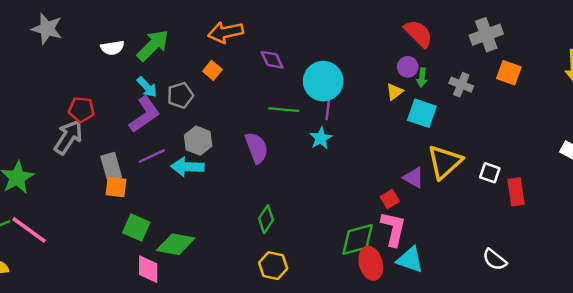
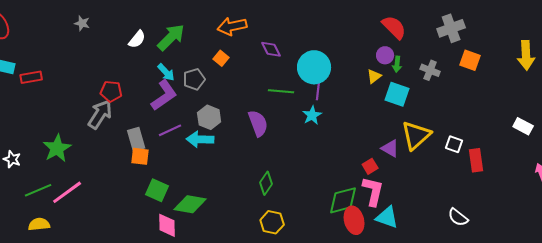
gray star: (47, 29) -> (82, 23), size x0.6
white semicircle: (112, 48) -> (137, 39), turned -42
pink line: (29, 230) -> (67, 192), turned -72

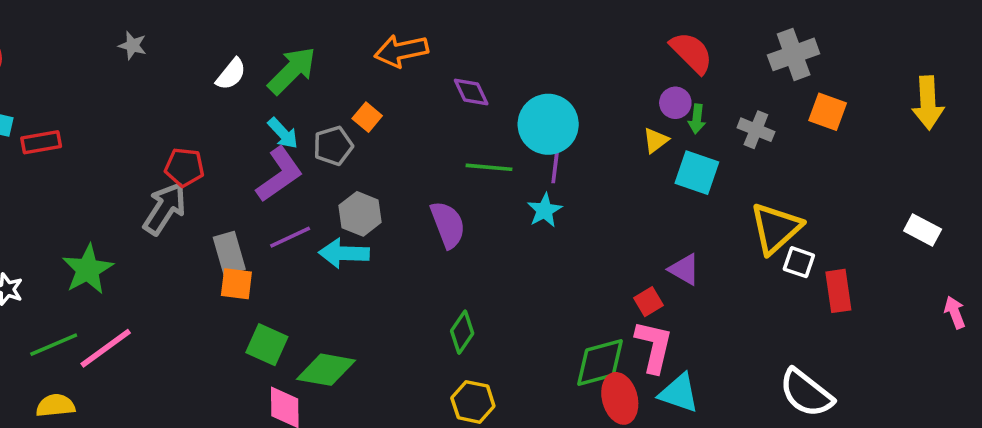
orange square: (221, 58) -> (367, 117), moved
yellow triangle: (416, 135) -> (776, 228), moved
white semicircle: (458, 217) -> (806, 393), size x1.5

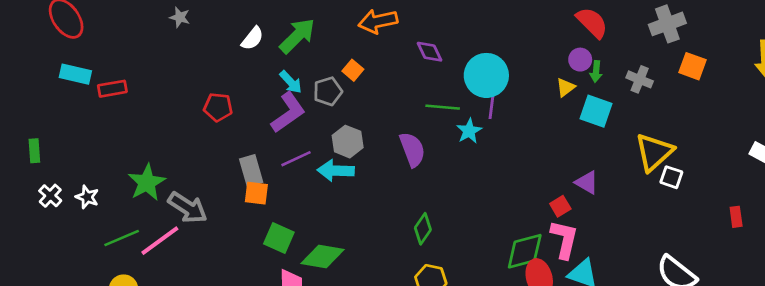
gray arrow: (165, 208) -> (188, 208), moved, turned 90
cyan star: (545, 210) -> (469, 131), moved
red rectangle: (838, 291) -> (736, 217), moved, size x0.7

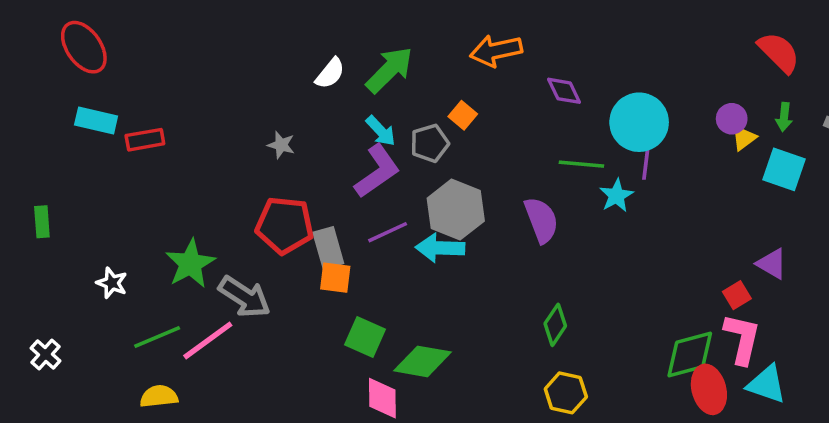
gray star: (180, 17) -> (281, 145), moved
purple circle: (580, 60) -> (732, 119), moved
red pentagon: (218, 107) -> (285, 225), moved, size x1.5
gray hexagon: (348, 142) -> (456, 210), size x1.4
white cross: (50, 196) -> (45, 354), moved

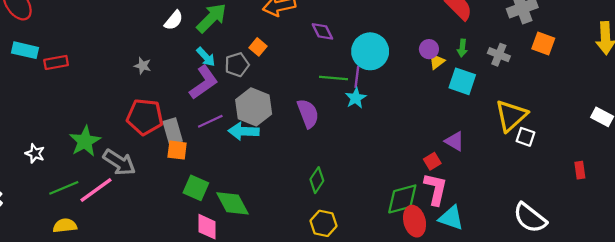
purple line: (646, 162) -> (357, 77), moved
green diamond: (423, 361) -> (233, 203), turned 52

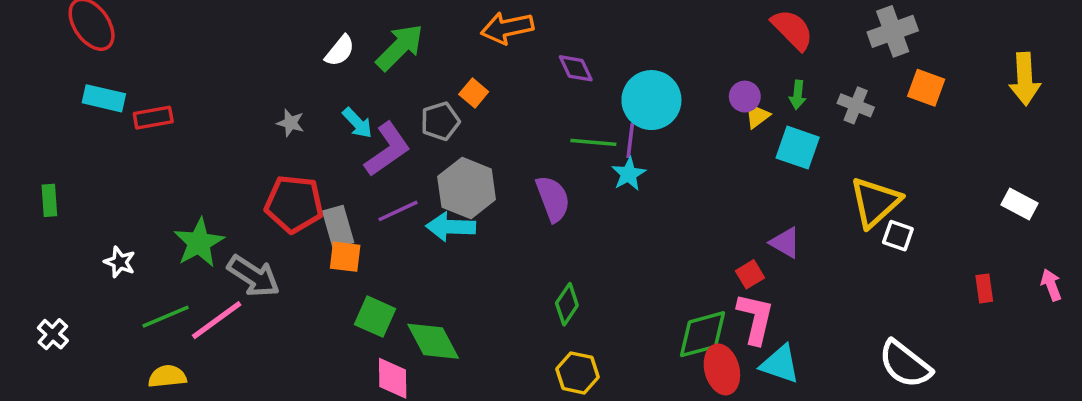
cyan arrow: (206, 57) -> (357, 123), moved

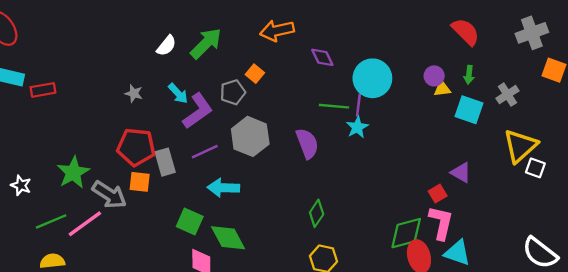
gray cross: (856, 105) -> (507, 95), moved, turned 35
yellow triangle: (757, 116) -> (442, 89), turned 30
cyan arrow: (451, 227) -> (223, 188), moved
orange square: (345, 257) -> (140, 182), moved

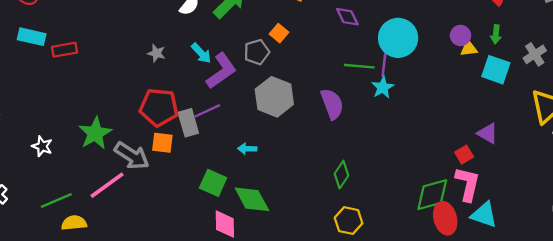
purple line: (205, 152) -> (207, 111), moved
cyan arrow: (223, 188) -> (247, 149), size x0.6
green line: (51, 221) -> (56, 201), moved

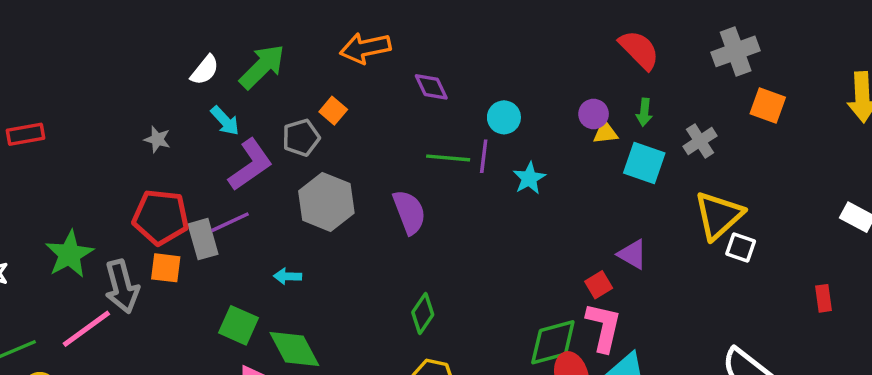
cyan circle: (398, 38) -> (504, 117), size x0.6
cyan arrow: (201, 53) -> (225, 121), moved
cyan star: (383, 87) -> (529, 178), moved
gray arrow: (132, 156) -> (122, 286), turned 42

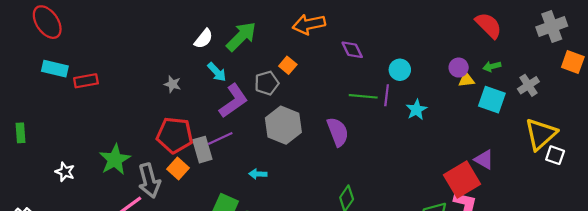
green arrow: (644, 112) -> (492, 66), turned 70
orange square: (166, 268) -> (178, 168), turned 35
red square: (599, 285) -> (462, 180), size x2.0

